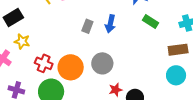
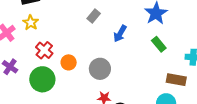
gray rectangle: (87, 26) -> (94, 16), moved
orange circle: (71, 67) -> (69, 62), size x0.6

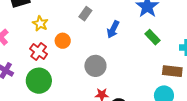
yellow star: (31, 23) -> (40, 24), moved
orange circle: (69, 62) -> (63, 41), moved

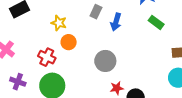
gray rectangle: (85, 14) -> (96, 12), moved
yellow star: (40, 24) -> (59, 23), moved

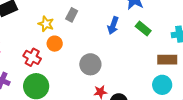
gray rectangle: (96, 12) -> (72, 15), moved
blue arrow: (116, 22) -> (113, 25), moved

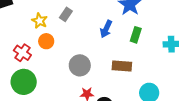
green rectangle: (143, 28) -> (136, 35), turned 63
brown rectangle: (167, 60) -> (122, 66), moved

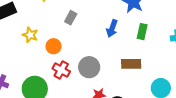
yellow star: (39, 21) -> (30, 35), moved
red cross: (22, 53) -> (61, 70), moved

